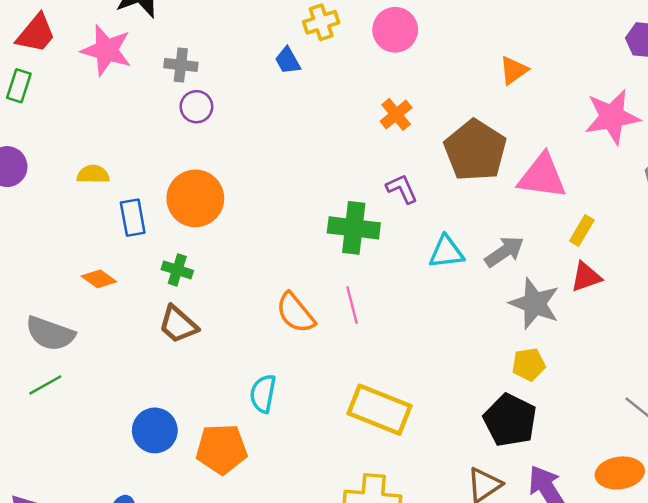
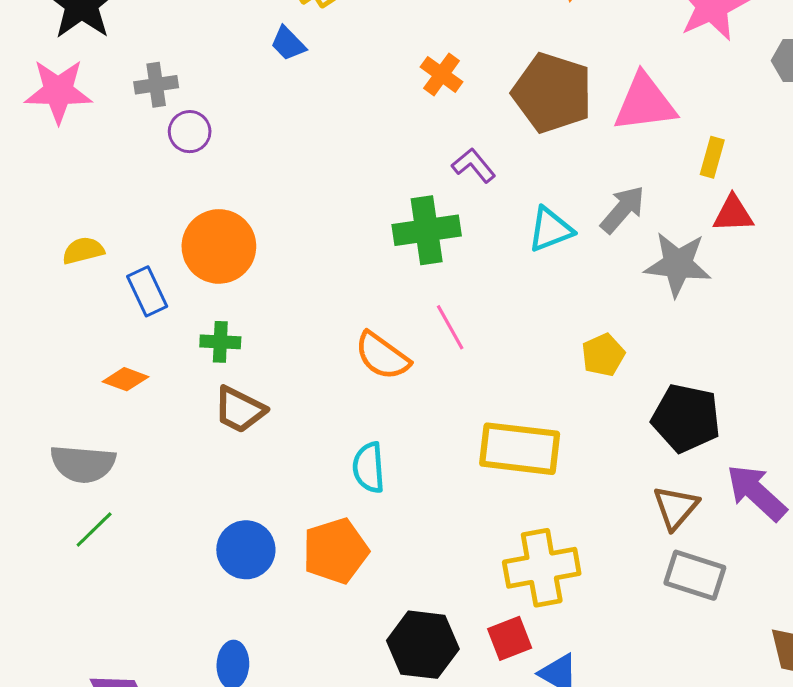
red triangle: (586, 277) -> (733, 214), turned 32
yellow pentagon: (529, 364) -> (603, 355), moved

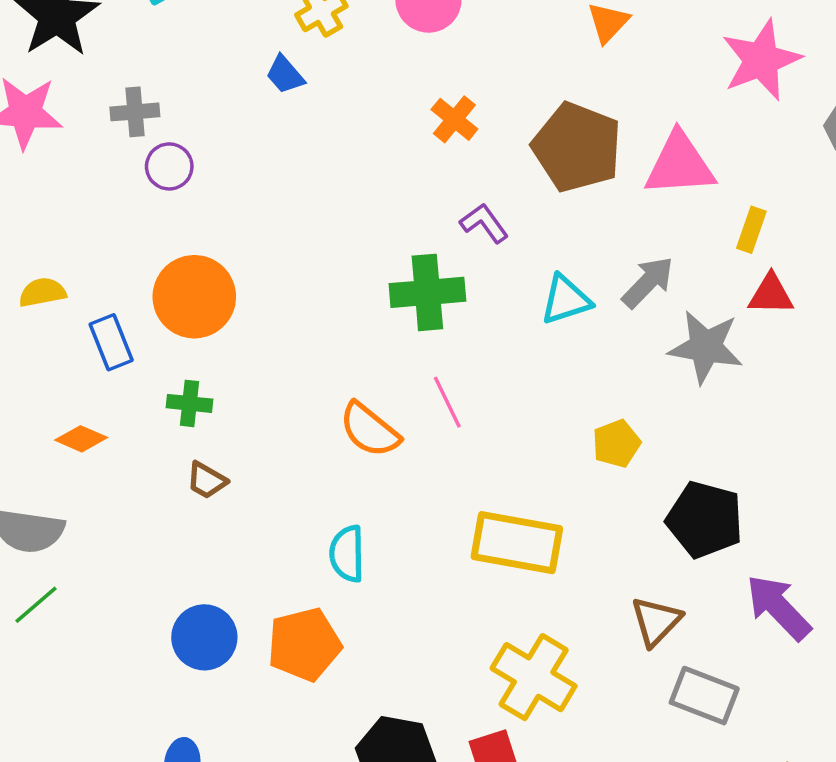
brown trapezoid: (240, 410) -> (207, 480), size x0.7
brown triangle: (676, 507) -> (656, 621), moved
yellow cross: (542, 568) -> (534, 677), turned 38

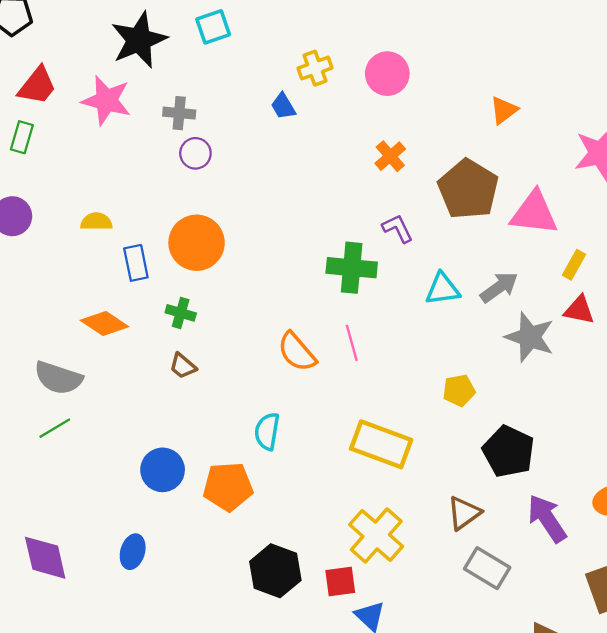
orange diamond: (81, 439) -> (104, 323), size x1.4

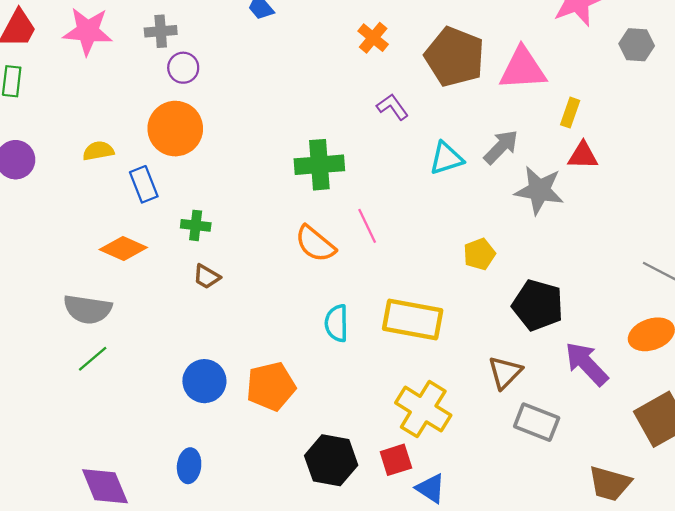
orange circle: (197, 243) -> (175, 129), moved
green cross: (352, 268) -> (319, 165), moved
cyan semicircle: (267, 431) -> (337, 323), moved

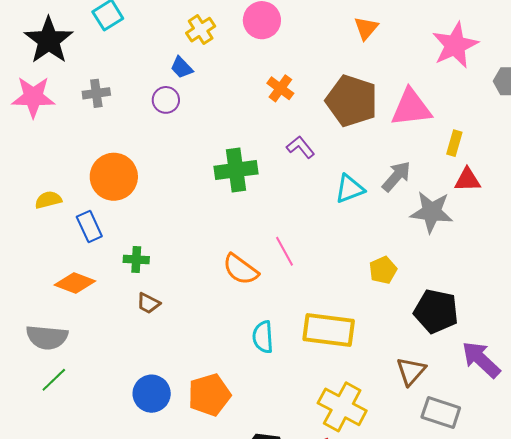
purple circle: (183, 68) -> (166, 100), moved
green cross: (319, 165) -> (236, 170), moved

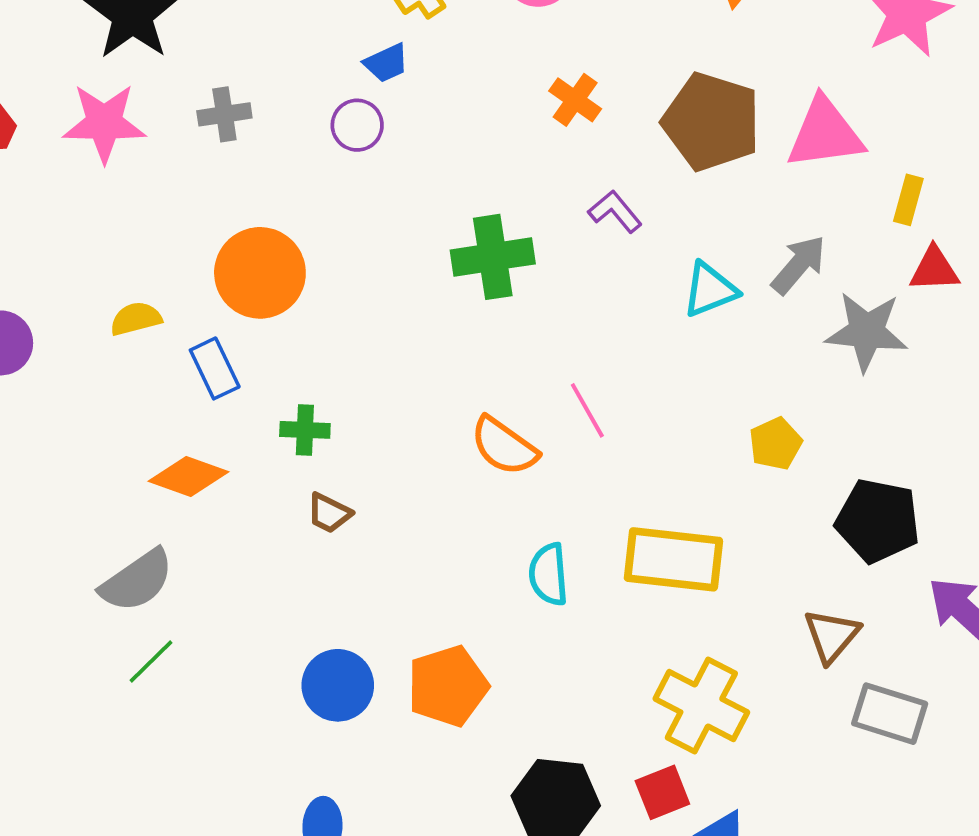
blue trapezoid: (182, 68) -> (386, 63), turned -70
gray semicircle: (47, 337) -> (137, 581), turned -39

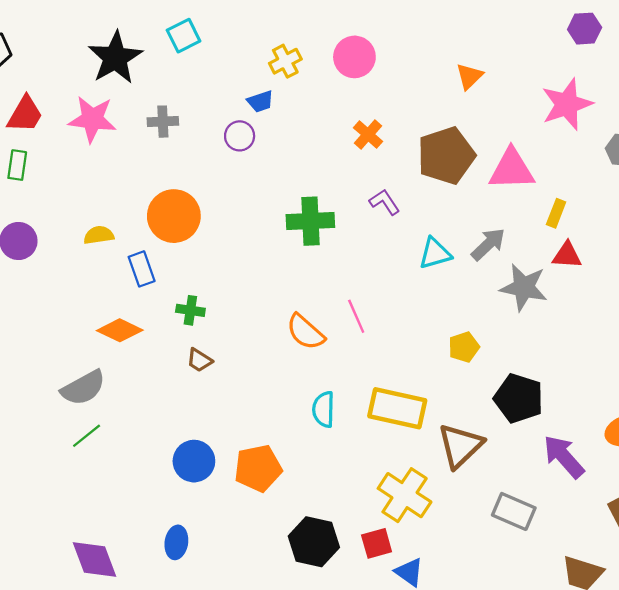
brown pentagon: (711, 122) -> (446, 156), turned 30
brown triangle: (832, 636) -> (460, 446), moved, size x1.4

